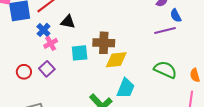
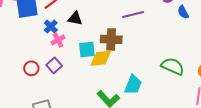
purple line: (165, 31) -> (133, 14), moved
yellow diamond: (116, 60) -> (101, 58), moved

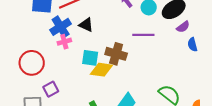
blue cross: (51, 27) -> (61, 27), size x1.5
purple square: (54, 65) -> (51, 89), moved
red circle: (31, 68) -> (32, 63), size x1.6

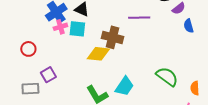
cyan square: (90, 58) -> (77, 29), moved
red circle: (32, 63) -> (28, 49), size x0.6

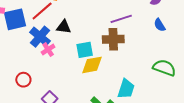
blue semicircle: (189, 26) -> (160, 25), moved
cyan square: (77, 29) -> (85, 50), moved
brown cross: (113, 37) -> (113, 39), moved

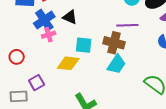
yellow diamond: (92, 65) -> (68, 63), moved
cyan trapezoid: (126, 89) -> (116, 64), moved

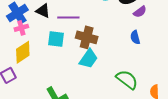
purple line: (127, 25) -> (68, 17), moved
yellow diamond: (68, 63) -> (23, 52), moved, turned -40

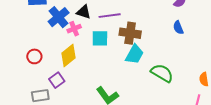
pink cross: (21, 28) -> (74, 29), moved
green semicircle: (127, 80) -> (162, 73), moved

